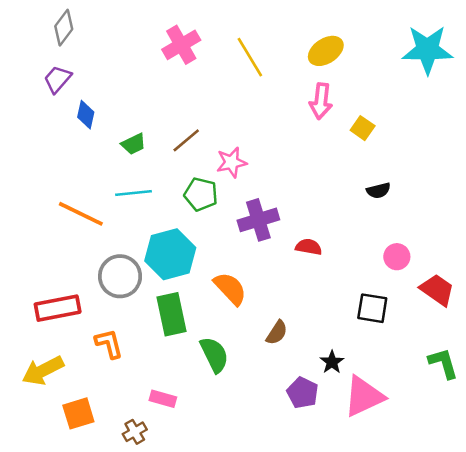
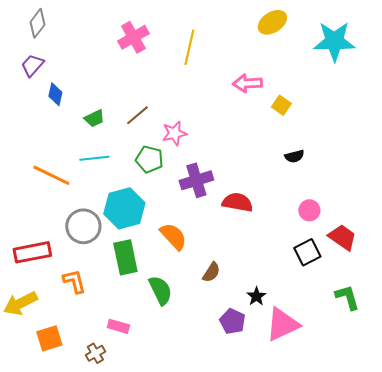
yellow ellipse: (326, 51) -> (272, 22), moved
yellow line: (250, 57) -> (189, 47), turned 44
pink arrow: (321, 101) -> (247, 83), turned 80
red semicircle: (309, 247) -> (237, 202), size x1.4
black square: (372, 308) -> (307, 252), moved, turned -36

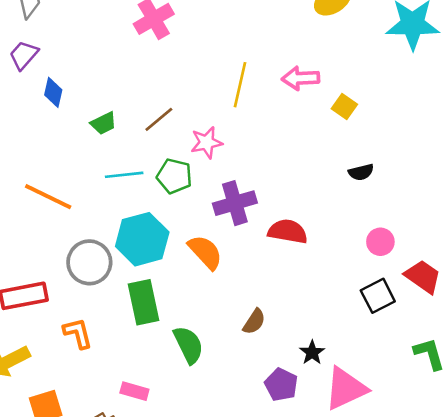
yellow line: (189, 47) -> (240, 85), moved
cyan line: (94, 158) -> (124, 175), moved
orange semicircle: (173, 236) -> (205, 252), moved

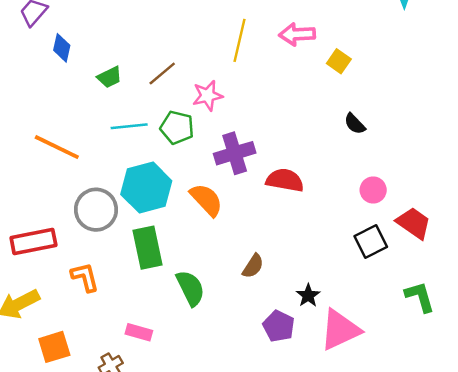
black semicircle: (361, 172) -> (355, 124), turned 60

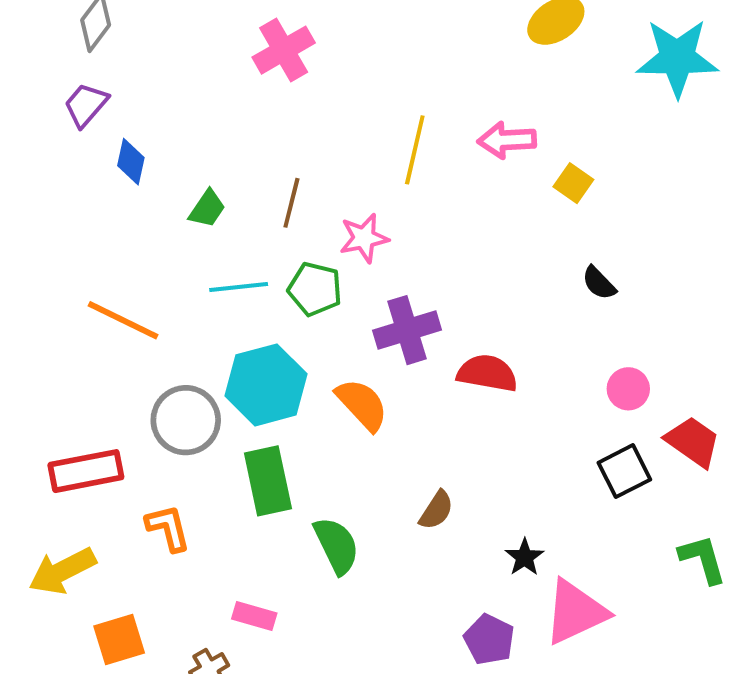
brown line: (162, 74) -> (291, 203), turned -36
green trapezoid: (109, 77) -> (207, 209), turned -30
purple pentagon: (279, 326) -> (489, 639), moved

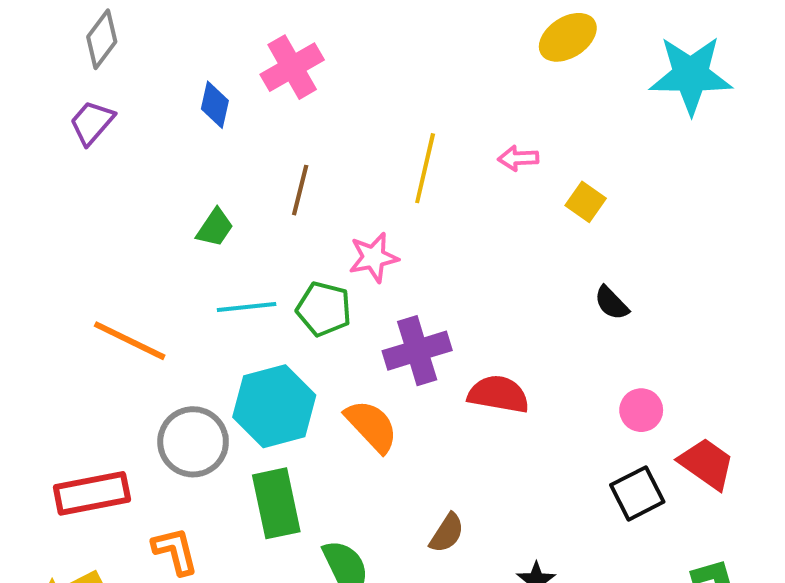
pink arrow: (507, 140) -> (518, 158), size x0.7
blue diamond: (131, 162) -> (215, 105), moved
brown line: (291, 203) -> (300, 190), moved

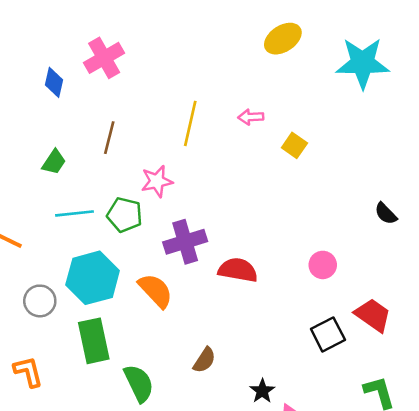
black semicircle: (611, 303) -> (386, 213), moved
pink circle: (641, 410) -> (323, 265), moved
gray circle: (193, 442) -> (40, 301), size x0.7

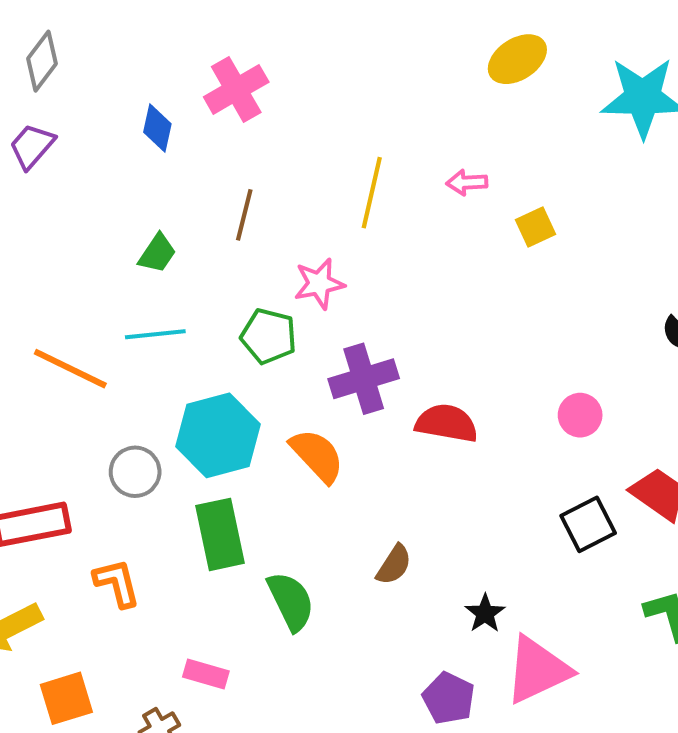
yellow square: (294, 145) -> (536, 227), turned 30
cyan line: (75, 213) -> (155, 334), moved

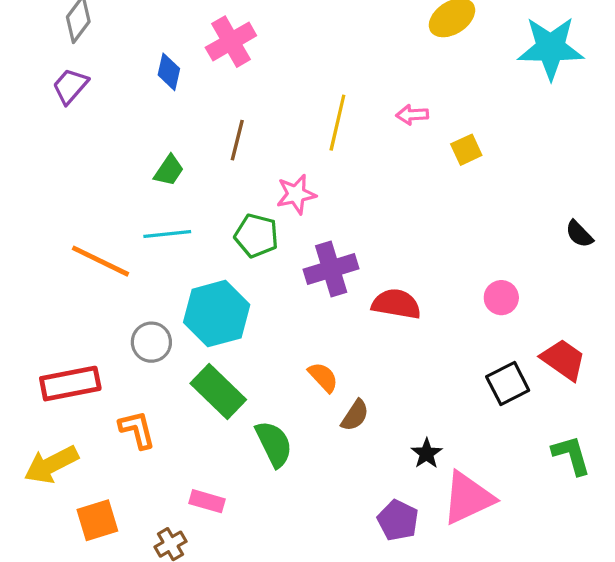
orange semicircle: (317, 456) -> (323, 377), moved, size x0.7
green rectangle: (220, 534) -> (218, 391), turned -34

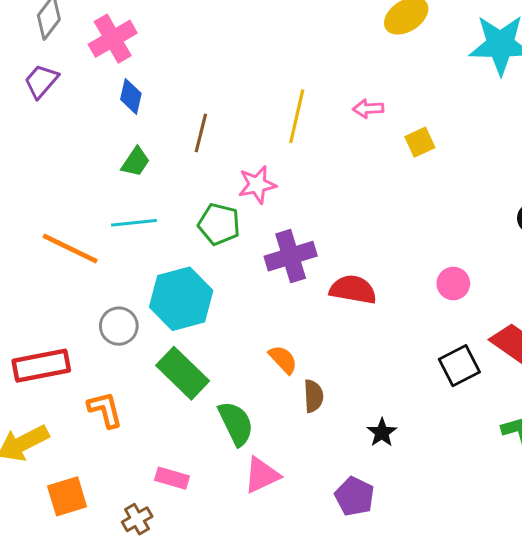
pink cross: (231, 42) -> (113, 39), moved
blue diamond: (169, 72) -> (131, 96), moved
brown semicircle: (355, 415) -> (313, 396), turned -36
pink triangle: (468, 498) -> (262, 475), moved, size x0.7

